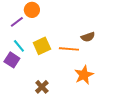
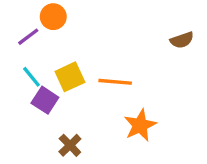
brown semicircle: (88, 37) -> (182, 40), moved
purple square: (12, 60) -> (45, 100), moved

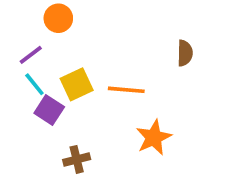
purple line: (28, 37) -> (31, 55), moved
brown semicircle: (182, 40) -> (185, 53), moved, turned -70
brown cross: (70, 145) -> (77, 159), turned 30

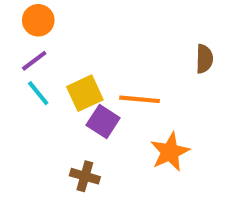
orange circle: (58, 18) -> (38, 20), moved
purple square: (49, 110) -> (103, 122), moved
brown cross: (77, 159) -> (85, 176), turned 30

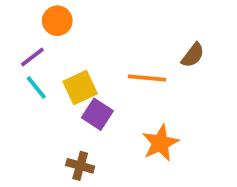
orange circle: (38, 20) -> (57, 21), moved
brown semicircle: (204, 59) -> (193, 55), turned 36
orange line: (140, 99) -> (147, 78), moved

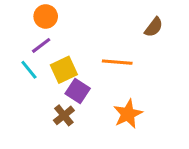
brown semicircle: (193, 55) -> (154, 27), moved
purple line: (32, 57) -> (41, 45), moved
brown cross: (80, 166) -> (64, 115), moved, turned 35

